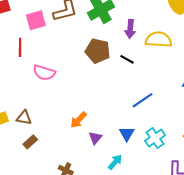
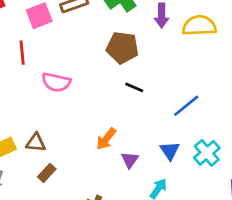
black line: (127, 59) -> (134, 87), moved

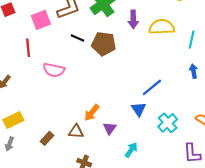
black line: (134, 87) -> (77, 38), moved
brown triangle: (36, 143) -> (76, 132), moved
blue triangle: (170, 151) -> (139, 109), moved

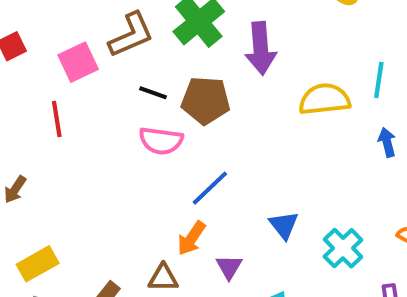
purple arrow: (133, 19) -> (261, 48), size x1.4
yellow semicircle: (162, 27) -> (324, 99), moved
pink semicircle: (54, 70) -> (161, 141), moved
blue line: (152, 87) -> (210, 188), moved

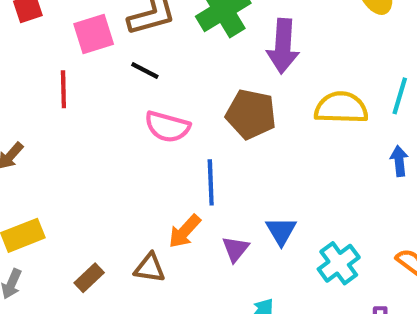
black line: (153, 93) -> (145, 71), moved
brown pentagon: (206, 100) -> (251, 114), moved
blue line: (210, 188) -> (211, 182), turned -57
purple triangle: (229, 267) -> (235, 249), moved

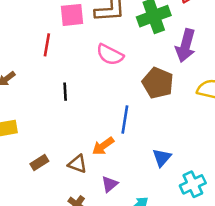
black line: (145, 71) -> (65, 92), moved, turned 48
pink semicircle: (167, 127) -> (110, 55), moved
purple triangle: (235, 249) -> (110, 184), moved

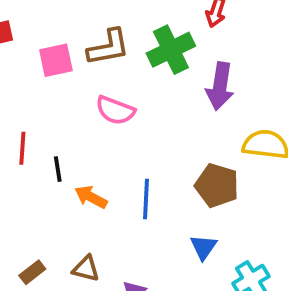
red line: (47, 45) -> (22, 148), moved
brown pentagon: (158, 83) -> (217, 185), moved
orange arrow: (103, 146) -> (91, 197), moved, turned 70

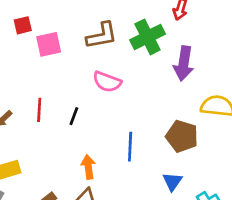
pink square: (56, 60) -> (49, 44), moved
black line: (58, 169) -> (74, 116), moved, turned 30
orange arrow: (91, 197) -> (88, 167), moved, turned 55

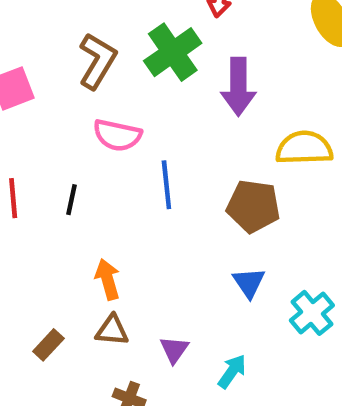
brown L-shape: (102, 36) -> (97, 61), turned -40
blue line: (130, 147) -> (166, 185), moved

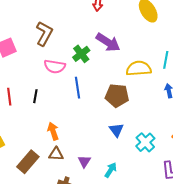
green cross: (173, 52) -> (81, 54), moved, size x0.7
purple arrow: (238, 87) -> (108, 42), turned -55
brown rectangle: (48, 345) -> (28, 162), size x1.6

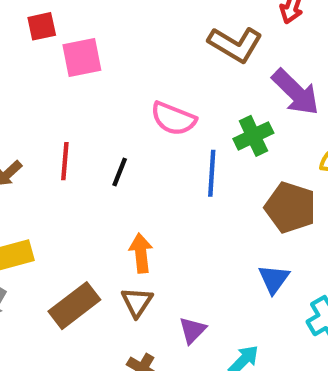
brown L-shape: (44, 34) -> (235, 44), moved, turned 80
green cross: (81, 54) -> (253, 136), moved
brown triangle: (56, 154) -> (137, 302), turned 49

